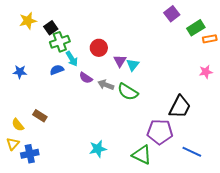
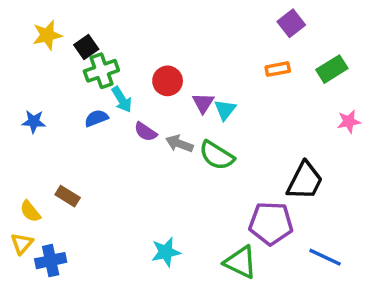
green rectangle: (196, 28) -> (332, 69), moved
orange rectangle: (210, 39) -> (278, 69), moved

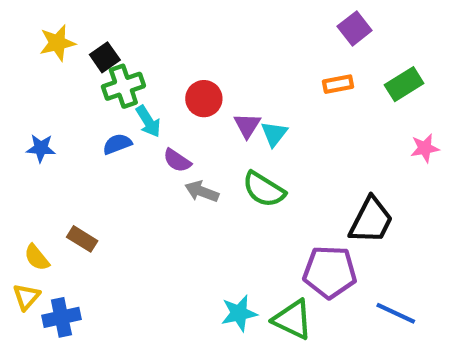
gray arrow: (179, 144) -> (202, 191), moved
cyan star: (166, 252) -> (239, 313), moved

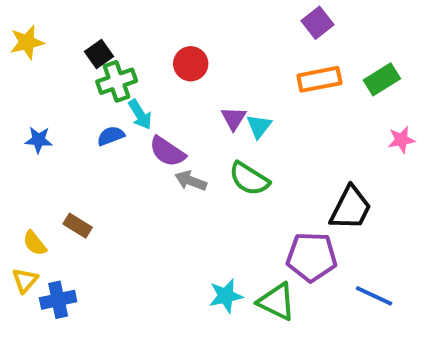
purple square: (355, 28) -> (317, 23), moved
yellow star: (57, 43) -> (27, 42), moved
orange rectangle: (338, 84) -> (319, 79), size x1.5
red circle: (204, 99) -> (191, 64), moved
purple semicircle: (177, 161) -> (167, 152), size x1.4

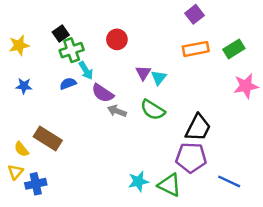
yellow star: (27, 42) -> (19, 45), moved
pink star: (401, 140) -> (246, 86), size x1.5
black trapezoid: (351, 208) -> (198, 128), moved
brown rectangle: (78, 226) -> (48, 138), size x1.6

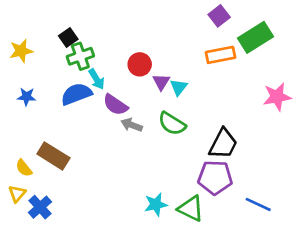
red circle: (117, 39) -> (140, 64), moved
green rectangle: (234, 49) -> (255, 37), moved, size x1.4
blue semicircle: (68, 84) -> (76, 94), size x1.6
blue cross: (36, 184) -> (40, 207), turned -30

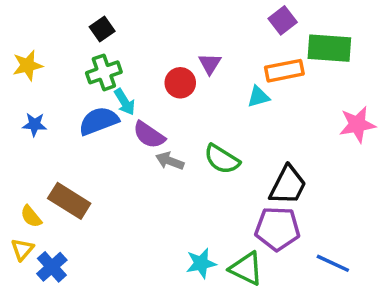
black square: (68, 37) -> (102, 29), moved
green rectangle: (255, 37) -> (329, 48), turned 36
purple triangle: (161, 82) -> (210, 64), moved
cyan triangle: (179, 87) -> (258, 97), moved, turned 36

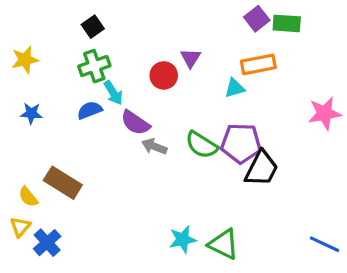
green rectangle: (329, 48) -> (287, 23), moved, size x0.7
blue semicircle: (99, 121) -> (90, 110), size x0.7
purple pentagon: (277, 229) -> (241, 143), moved
blue line: (333, 263) -> (325, 244), moved

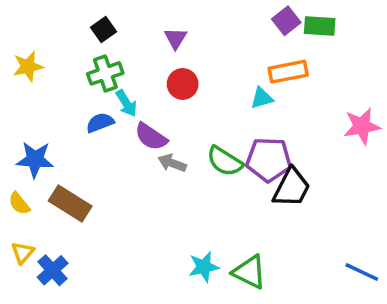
purple triangle: (191, 58) -> (176, 38), moved
blue star: (31, 113) -> (35, 160), moved, size x1.5
yellow semicircle: (28, 197) -> (19, 203), moved

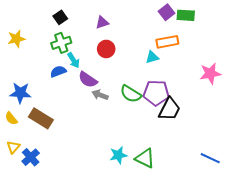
purple triangle: (176, 38) -> (102, 22), turned 40

